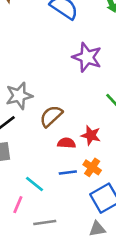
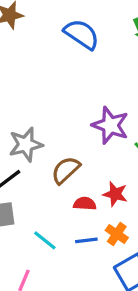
purple star: (87, 57) -> (110, 125), moved
cyan line: (34, 184) -> (45, 240), moved

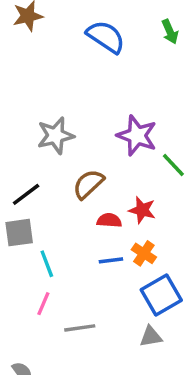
gray star: (26, 145) -> (56, 136), moved
cyan line: (45, 240) -> (47, 264), moved, turned 30

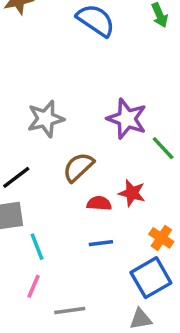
orange cross: (144, 253) -> (161, 238), moved

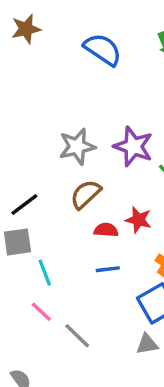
gray star: (46, 119) -> (77, 147), moved
pink line: (34, 286) -> (41, 312), turned -70
gray line: (70, 310) -> (77, 336), turned 52

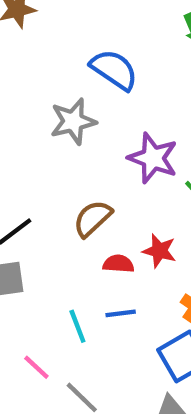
blue semicircle: (103, 49) -> (114, 70), moved
gray star: (77, 147) -> (73, 121), moved
cyan line: (45, 273) -> (77, 326), moved

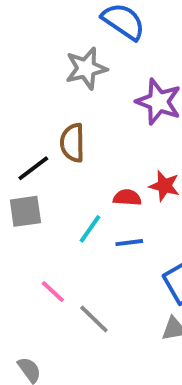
brown semicircle: (93, 218) -> (72, 143), moved, turned -48
cyan line: (77, 326) -> (90, 229), moved, turned 56

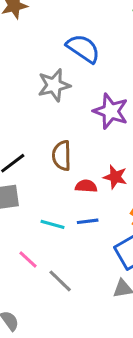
brown semicircle: (72, 143) -> (62, 156), moved
cyan line: (90, 229) -> (53, 224), moved, turned 70

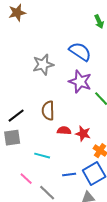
blue semicircle: (83, 48) -> (80, 52), moved
red star: (115, 177) -> (83, 134), moved
blue line: (88, 221) -> (69, 175), moved

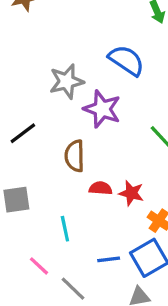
purple star: (80, 82) -> (102, 109), moved
black line: (16, 116) -> (23, 133), moved
cyan line: (42, 156) -> (65, 229), turned 63

